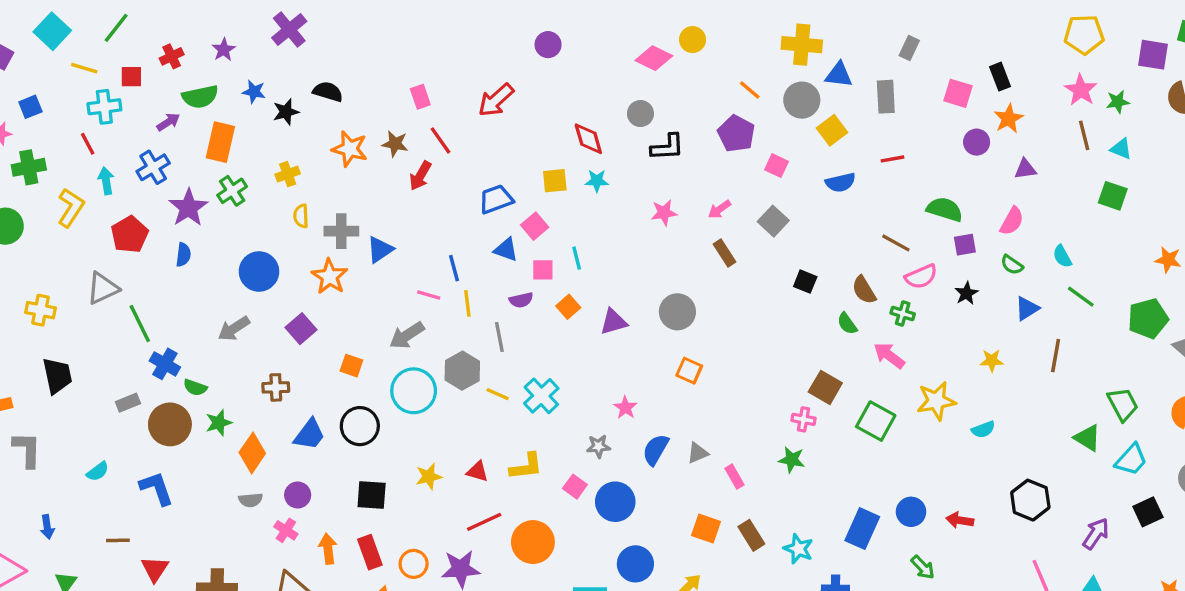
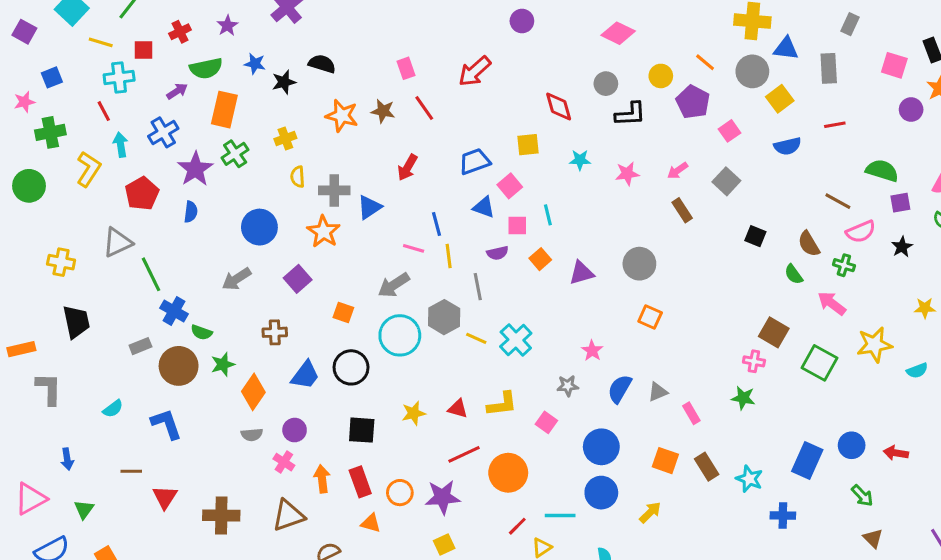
yellow circle: (693, 40) -> (661, 76), moved
pink square: (777, 166) -> (729, 131), turned 30
red arrow: (420, 176) -> (407, 168), moved
cyan star: (597, 181) -> (580, 160), moved
blue circle: (615, 502) -> (601, 447), moved

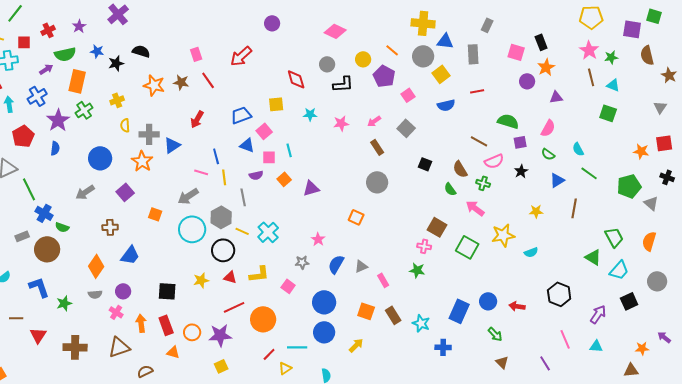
gray circle: (639, 264) -> (377, 182), moved
green star: (223, 364) -> (64, 303), moved
black circle: (351, 367) -> (223, 250), moved

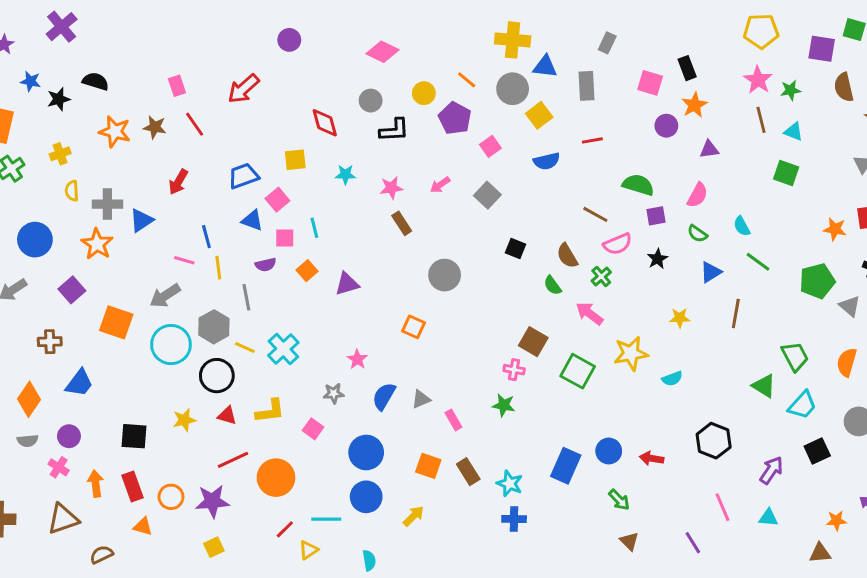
brown rectangle: (377, 147) -> (402, 223), moved
green cross: (483, 183) -> (601, 277), turned 32
orange square: (155, 214) -> (116, 322), size x1.6
blue cross: (443, 347) -> (514, 519), moved

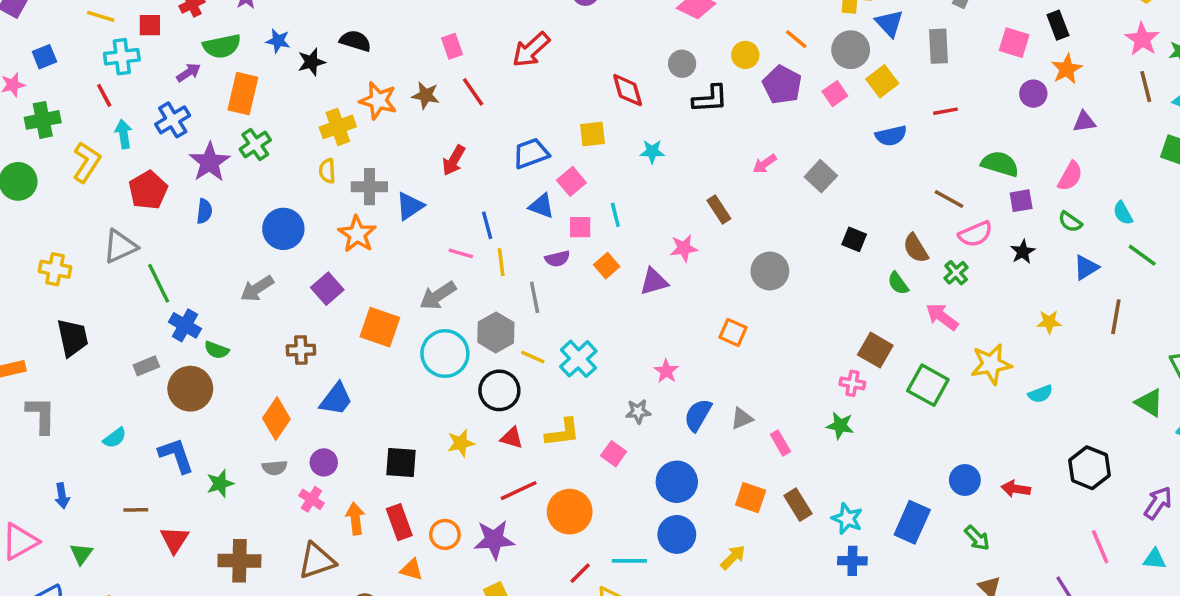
blue triangle: (545, 67) -> (889, 23), turned 40
pink square: (490, 146) -> (835, 94), moved
yellow cross: (60, 154) -> (338, 127), moved, size x1.4
pink star: (391, 188) -> (684, 248), moved
blue rectangle: (566, 466) -> (912, 522), moved

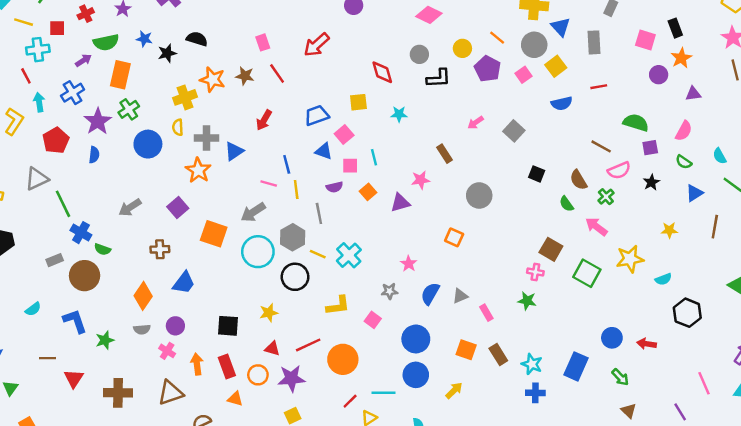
blue circle: (283, 229) -> (148, 144), moved
red triangle: (512, 438) -> (272, 349), moved
black hexagon: (1090, 468) -> (687, 313), moved

